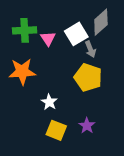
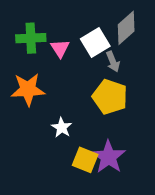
purple star: (87, 126) -> (108, 157), size x1.6
yellow square: (56, 130) -> (85, 160), moved

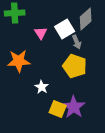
green cross: (31, 38) -> (15, 13), moved

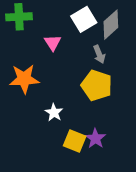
white square: (65, 29) -> (84, 19), moved
purple star: (74, 107) -> (95, 138), size x0.7

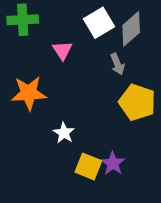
yellow pentagon: (97, 85) -> (137, 102), moved

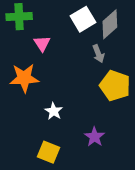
pink triangle: (62, 50) -> (42, 43), moved
yellow square: (88, 166) -> (49, 152), moved

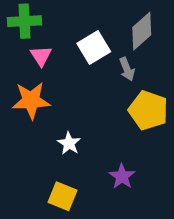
white square: (83, 19) -> (94, 48), moved
pink triangle: (42, 43) -> (41, 56), moved

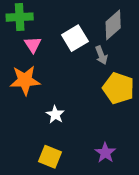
purple star: (122, 176) -> (105, 153), moved

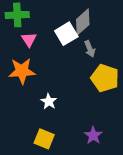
gray diamond: (113, 25) -> (83, 22), moved

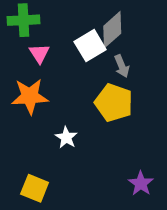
yellow pentagon: (105, 78) -> (114, 103), moved
purple star: (93, 135) -> (141, 183), moved
yellow square: (44, 139) -> (35, 188), moved

